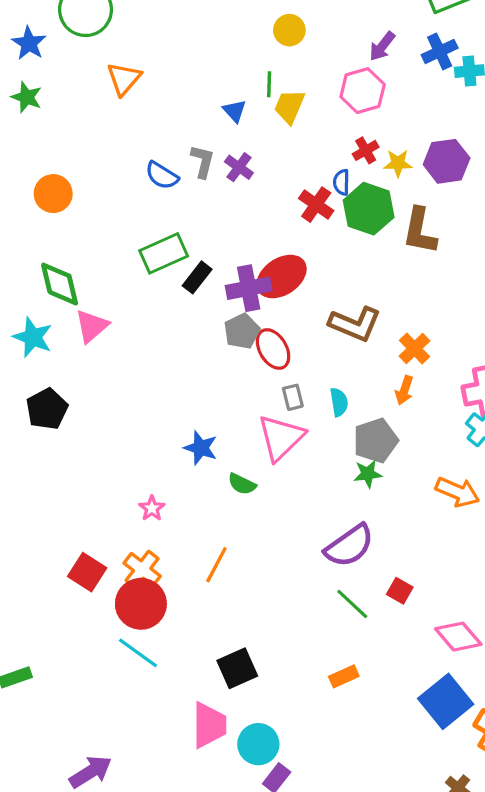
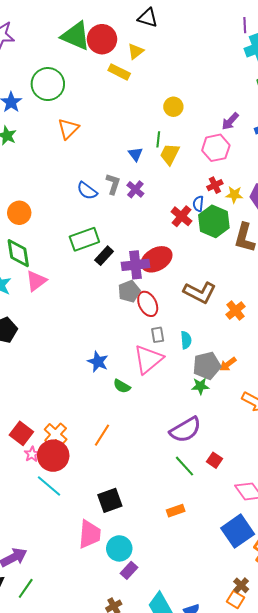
orange circle: (53, 194) -> (19, 213), moved
orange arrow: (404, 390) -> (228, 364), moved, turned 30
pink star: (152, 508) -> (32, 454), moved

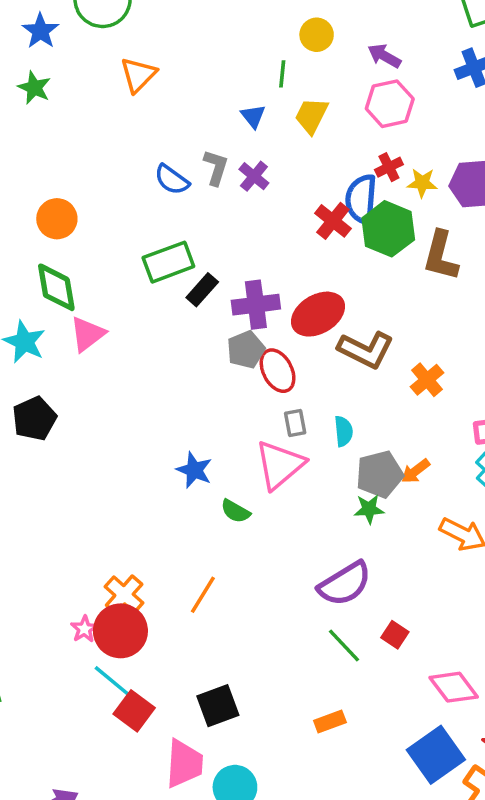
purple arrow: (230, 121) -> (384, 56), moved, turned 78
green line: (158, 139) -> (282, 74), moved
blue semicircle: (198, 204) -> (361, 199), size x1.8
red ellipse: (157, 259) -> (318, 314), moved
red square: (21, 433) -> (134, 711), moved

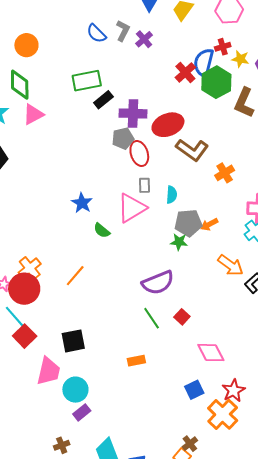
blue square: (436, 755) -> (194, 390), size x0.6

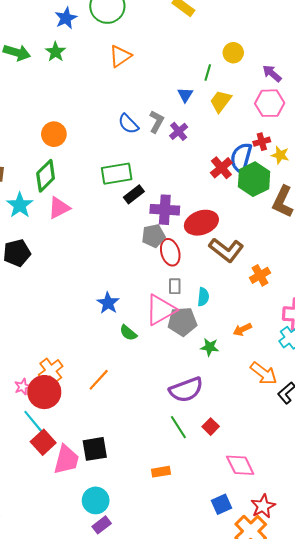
green diamond: (20, 85) -> (46, 176), turned 44
gray pentagon: (188, 223) -> (182, 322), moved
pink trapezoid: (48, 371) -> (66, 460), moved

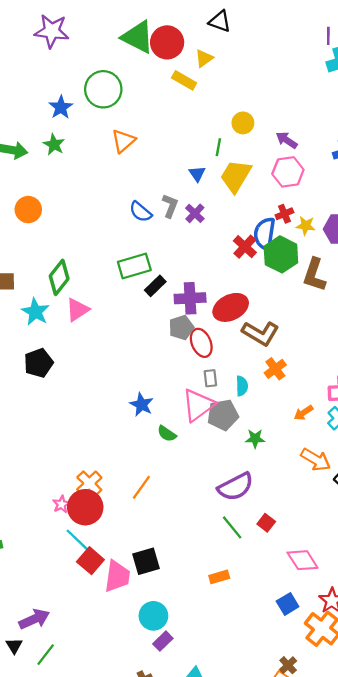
yellow trapezoid: (221, 101) -> (236, 176), size x1.4
orange circle: (54, 134) -> (28, 210), moved
orange cross: (260, 275) -> (275, 369), moved
orange arrow: (242, 329) -> (303, 413), moved

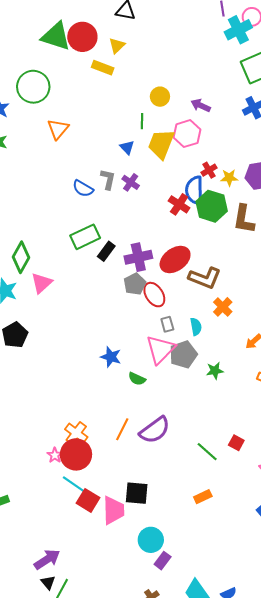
pink hexagon: (288, 172) -> (187, 134), moved
purple semicircle: (236, 487) -> (155, 430), moved
black square: (146, 561) -> (137, 493), turned 30
black triangle: (14, 646) -> (48, 583), moved

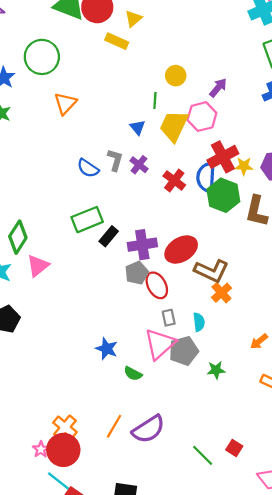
purple arrow: (201, 105) -> (218, 88), turned 102
red cross: (209, 170) -> (223, 157), size x1.8
red cross: (179, 204) -> (174, 180), moved
orange cross: (223, 307) -> (221, 293), moved

